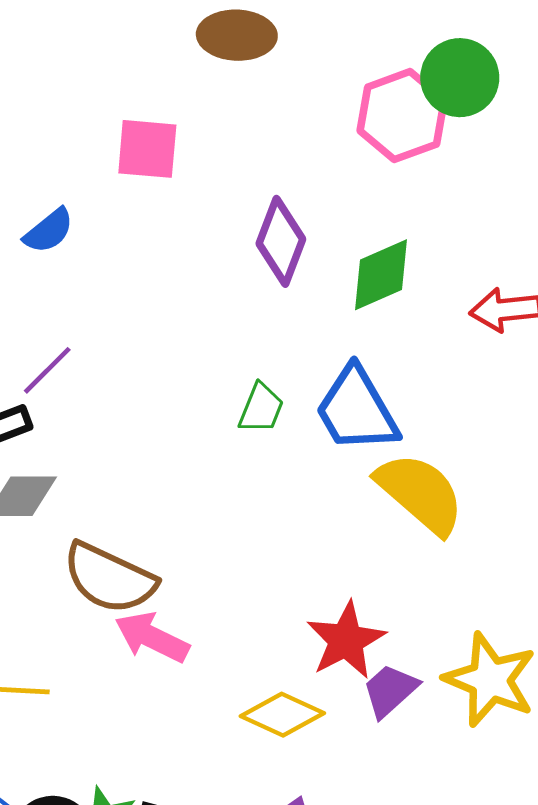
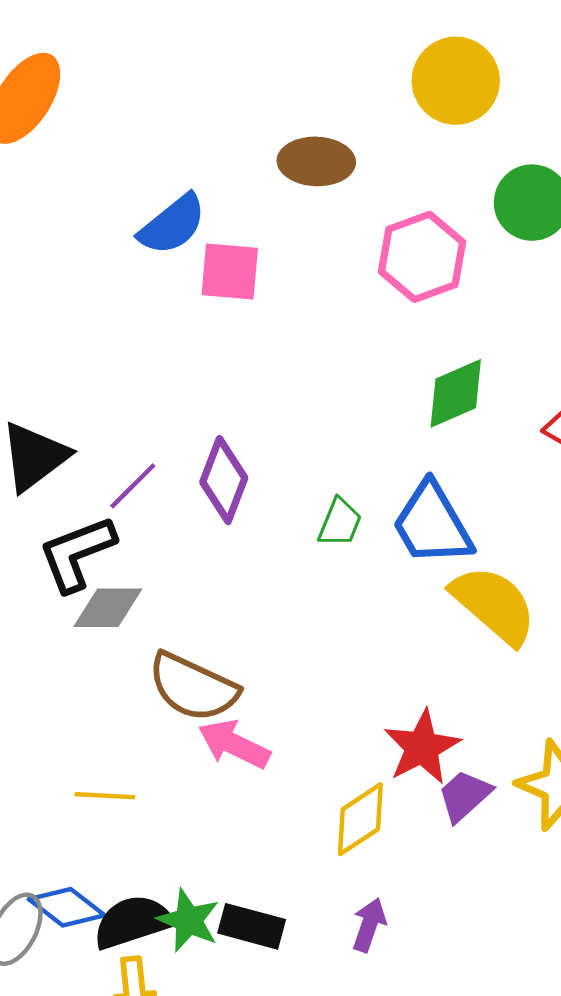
pink hexagon: (402, 116) -> (422, 257), moved
blue semicircle: (49, 231) -> (172, 225), moved, size x1.4
purple diamond: (281, 241) -> (224, 480), moved
yellow diamond: (282, 715) -> (360, 819), turned -58

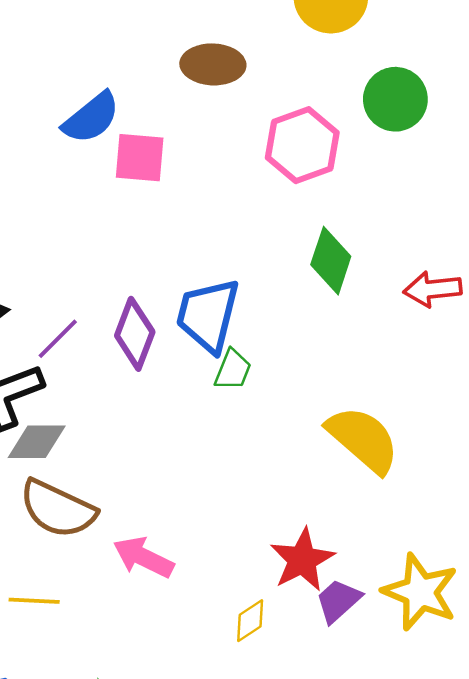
green diamond: (456, 393) -> (331, 261), turned -48
blue trapezoid: (432, 524) -> (208, 315), moved, turned 44
brown semicircle: (193, 687) -> (58, 509), moved
yellow diamond: (360, 819) -> (250, 621), size x0.7

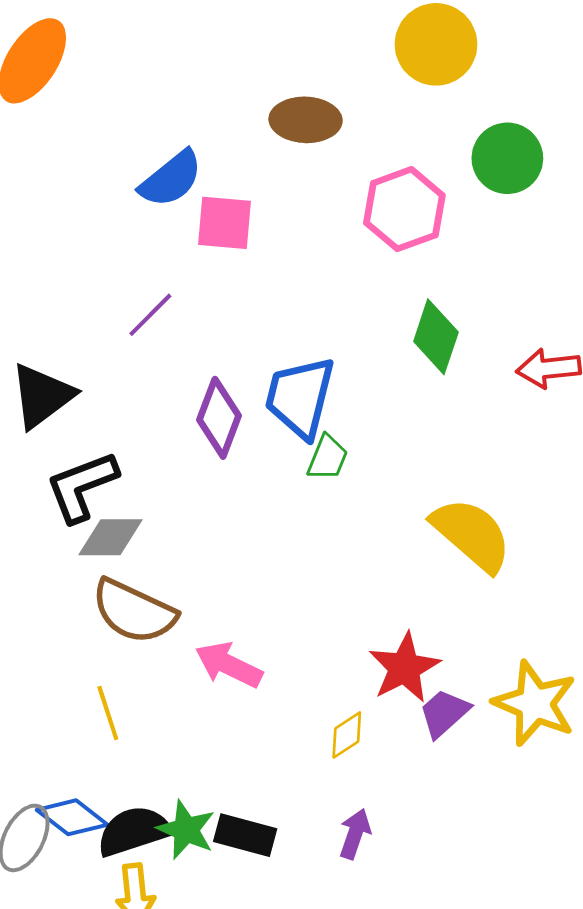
purple line: (58, 339) -> (150, 315), moved
yellow line: (34, 601) -> (108, 713), turned 69

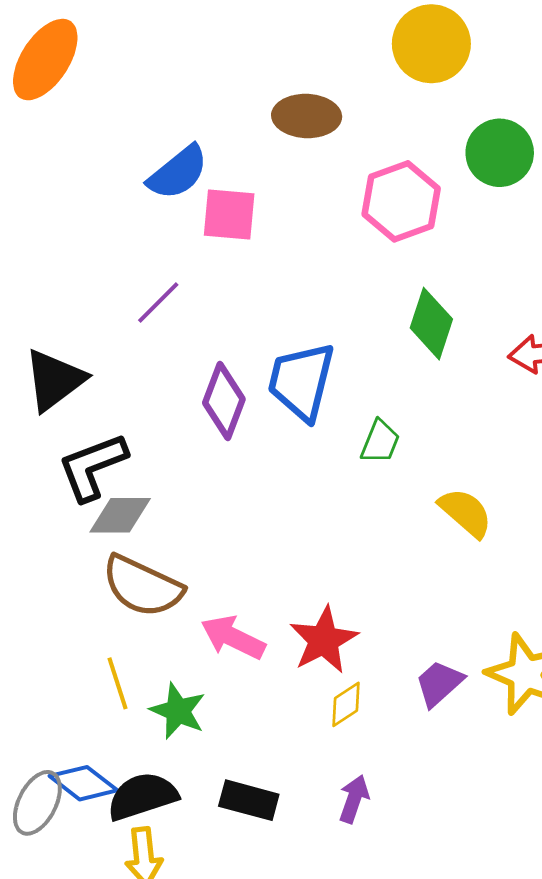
green trapezoid: (328, 458) -> (380, 442), moved
yellow semicircle: (472, 535) -> (465, 513), size x0.7
red star: (404, 668) -> (324, 640), moved
green star: (186, 830) -> (178, 711), moved

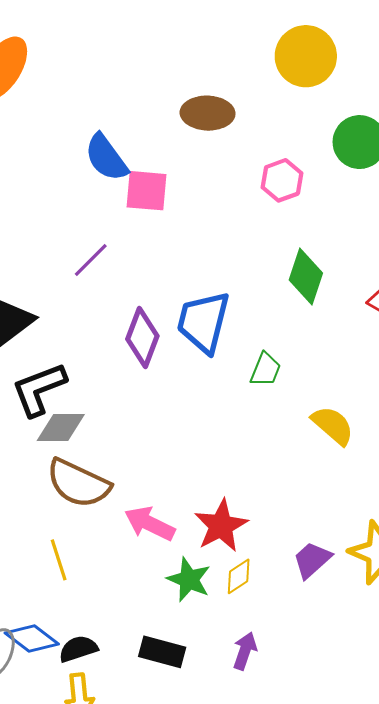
blue semicircle: (178, 172) -> (106, 158), turned 93
pink hexagon: (401, 201) -> (282, 180), size x0.7
green star: (178, 711) -> (189, 580), moved
black semicircle: (142, 796) -> (78, 649), size x0.7

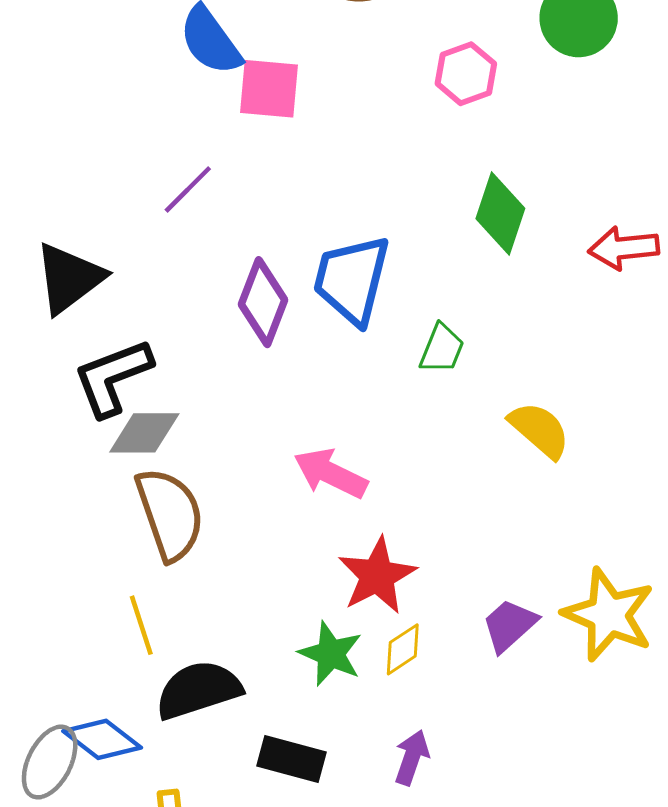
brown semicircle: (78, 483) -> (170, 514), turned -134
pink arrow: (150, 524) -> (331, 473), moved
black semicircle: (78, 649) -> (198, 690), moved, size x1.5

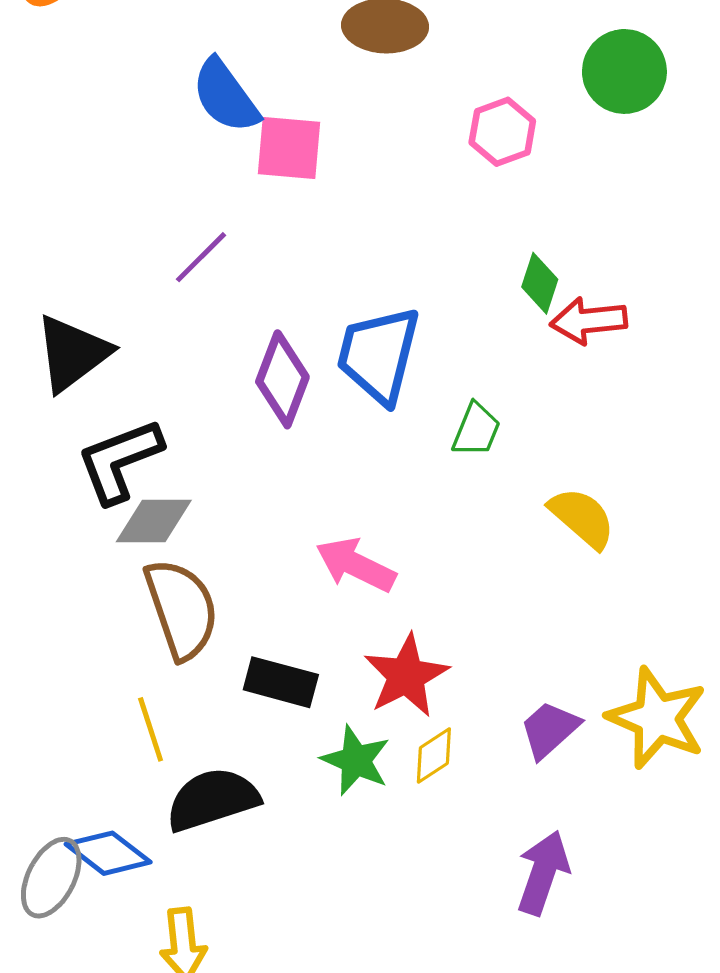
green diamond: (500, 213) -> (540, 283), size x0.7
red arrow: (624, 248) -> (589, 321), moved
purple arrow: (412, 757) -> (543, 873), moved, size x1.4
black rectangle: (292, 759) -> (281, 682), moved

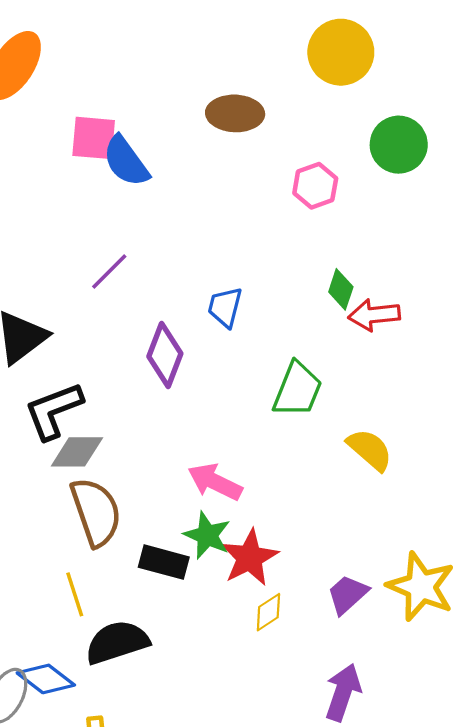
pink square: (289, 148) -> (94, 138), moved
blue trapezoid: (379, 355) -> (225, 307), moved, size x0.6
green trapezoid: (476, 430) -> (297, 390), size x1.5
green star: (356, 760) -> (207, 535), moved

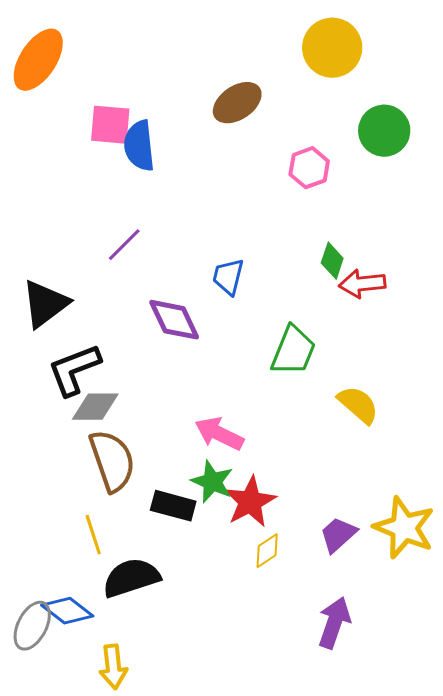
brown ellipse: (235, 113) -> (237, 103), turned -36
blue semicircle: (126, 161) -> (139, 146), turned 30
purple diamond: (165, 355) -> (174, 320), turned -46

